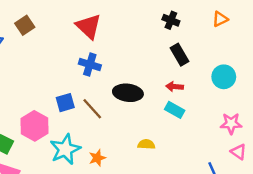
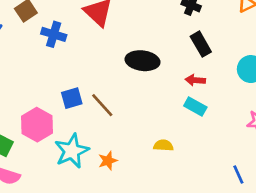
blue cross: (90, 64) -> (54, 34), moved
black ellipse: (128, 93) -> (143, 61), moved

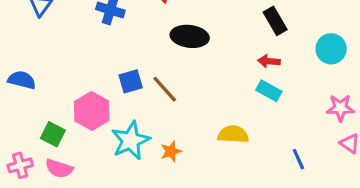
black ellipse: (143, 61) -> (190, 36), moved
yellow semicircle: (163, 145) -> (233, 134), size x1.4
blue line: (238, 175) -> (298, 159), moved

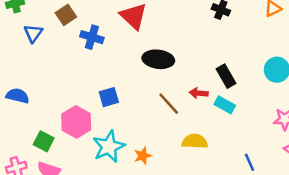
black rectangle: (275, 21) -> (226, 76), moved
red arrow: (269, 61) -> (199, 93), moved
brown line: (165, 89) -> (169, 104), moved

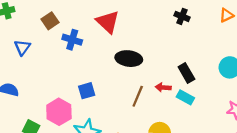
blue triangle: (33, 33) -> (22, 47), moved
brown line: (169, 104) -> (138, 96), turned 65

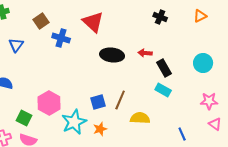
red arrow: (163, 87) -> (145, 53), moved
blue square: (87, 91) -> (98, 102), moved
brown line: (138, 96) -> (120, 100), moved

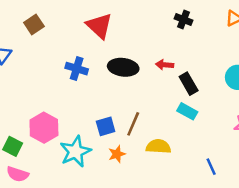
blue cross: (61, 38) -> (77, 69), moved
orange star: (100, 129) -> (117, 154), moved

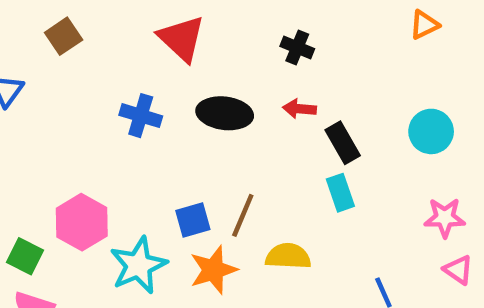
black cross: (183, 20) -> (297, 48), moved
cyan rectangle: (187, 111) -> (340, 193), turned 42
orange star: (117, 154) -> (213, 270), size x1.5

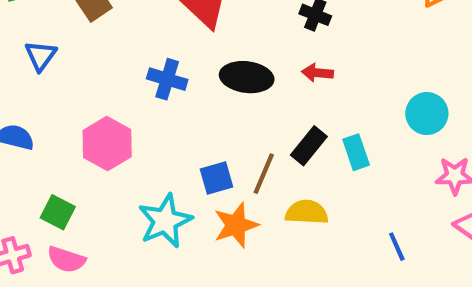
cyan circle: (431, 131) -> (427, 114), moved
black rectangle: (343, 143) -> (309, 146), moved, turned 69
pink hexagon: (82, 222) -> (107, 144), moved

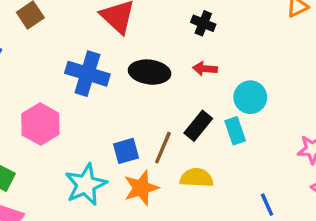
blue cross: (167, 79) -> (87, 74), size x1.4
cyan circle: (427, 114) -> (250, 97), moved

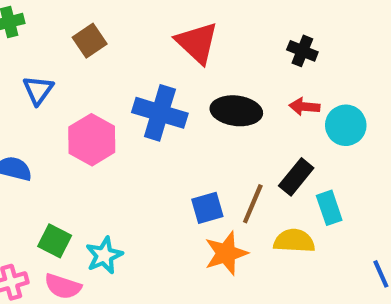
cyan circle: (250, 97) -> (346, 125), moved
pink hexagon: (40, 124) -> (92, 140), moved
cyan rectangle: (235, 131) -> (329, 208), moved
cyan star: (86, 185) -> (104, 255), moved, size x0.7

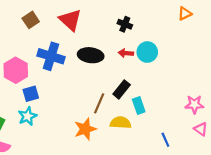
brown square: (90, 41) -> (31, 20), moved
cyan circle: (346, 125) -> (147, 52), moved
blue square: (207, 208) -> (31, 94), moved
cyan star: (104, 255) -> (27, 116), moved

